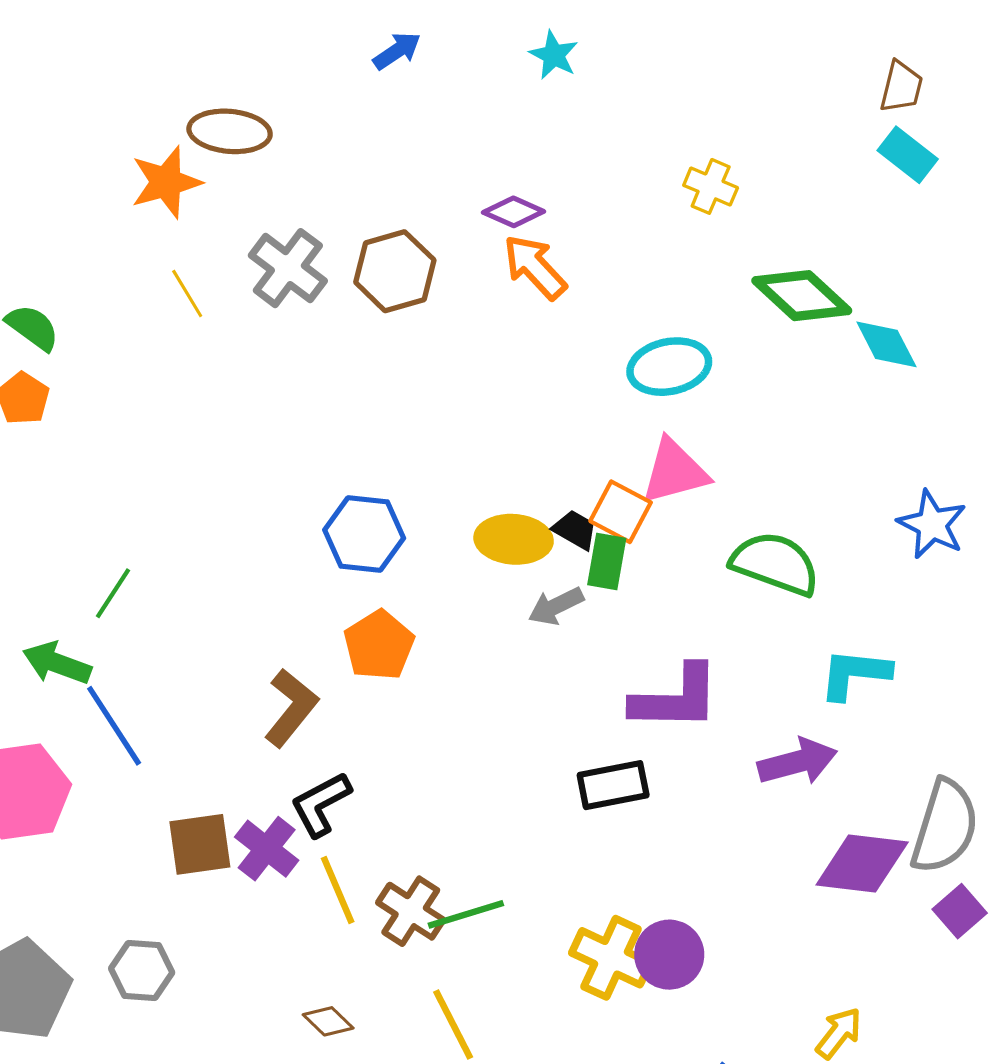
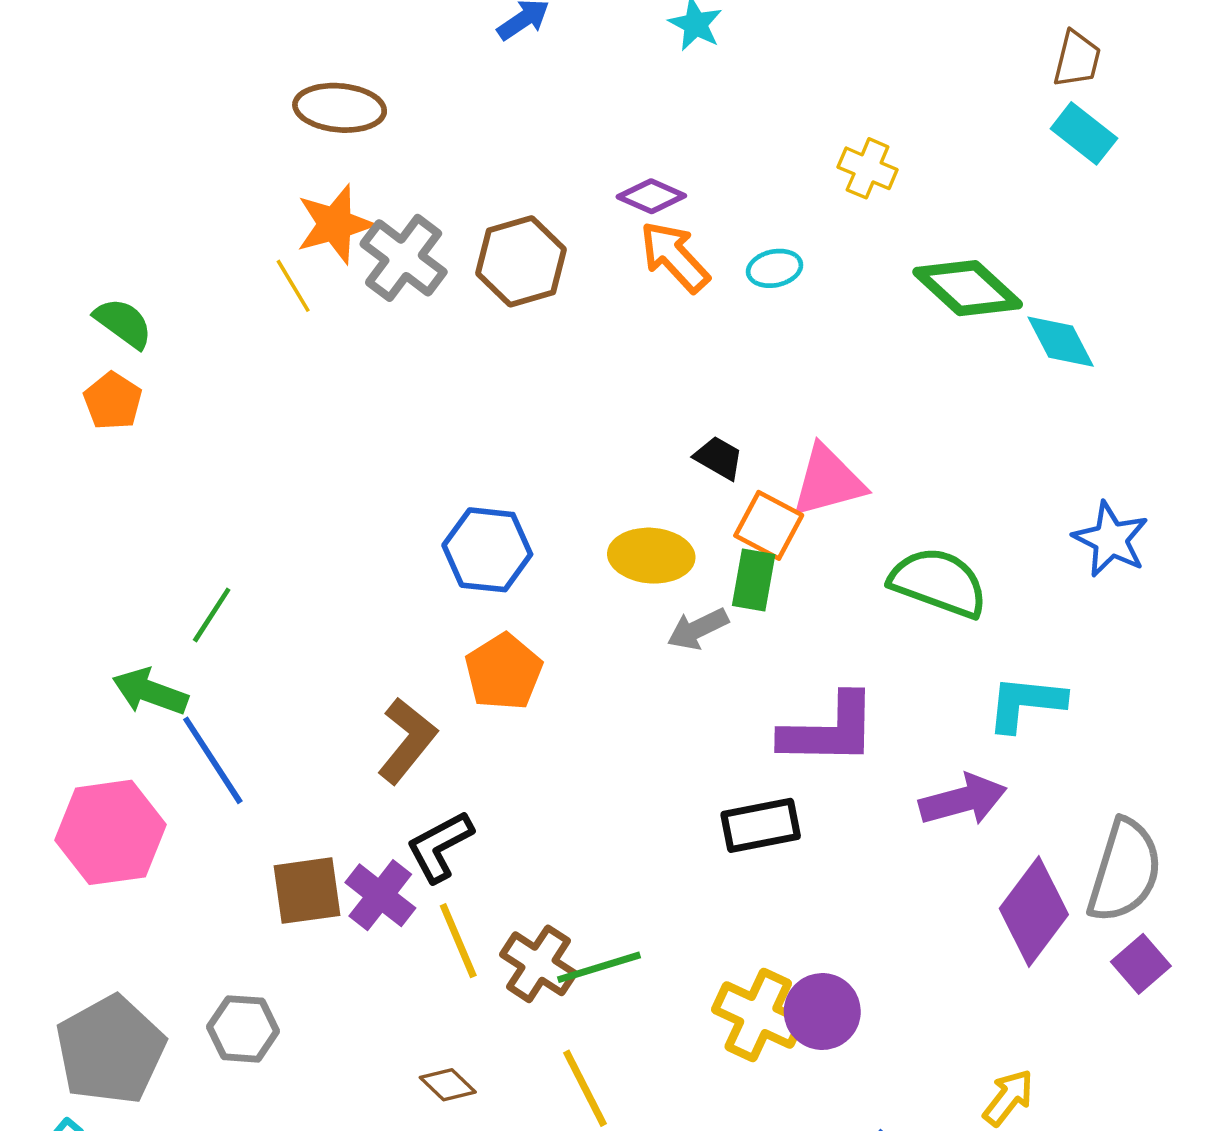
orange star: (166, 182) -> (335, 224), moved
cyan ellipse: (669, 367) -> (775, 268), moved, size x0.6
black trapezoid: (575, 530) -> (719, 458), moved
purple diamond: (862, 863) -> (1034, 911), turned -60

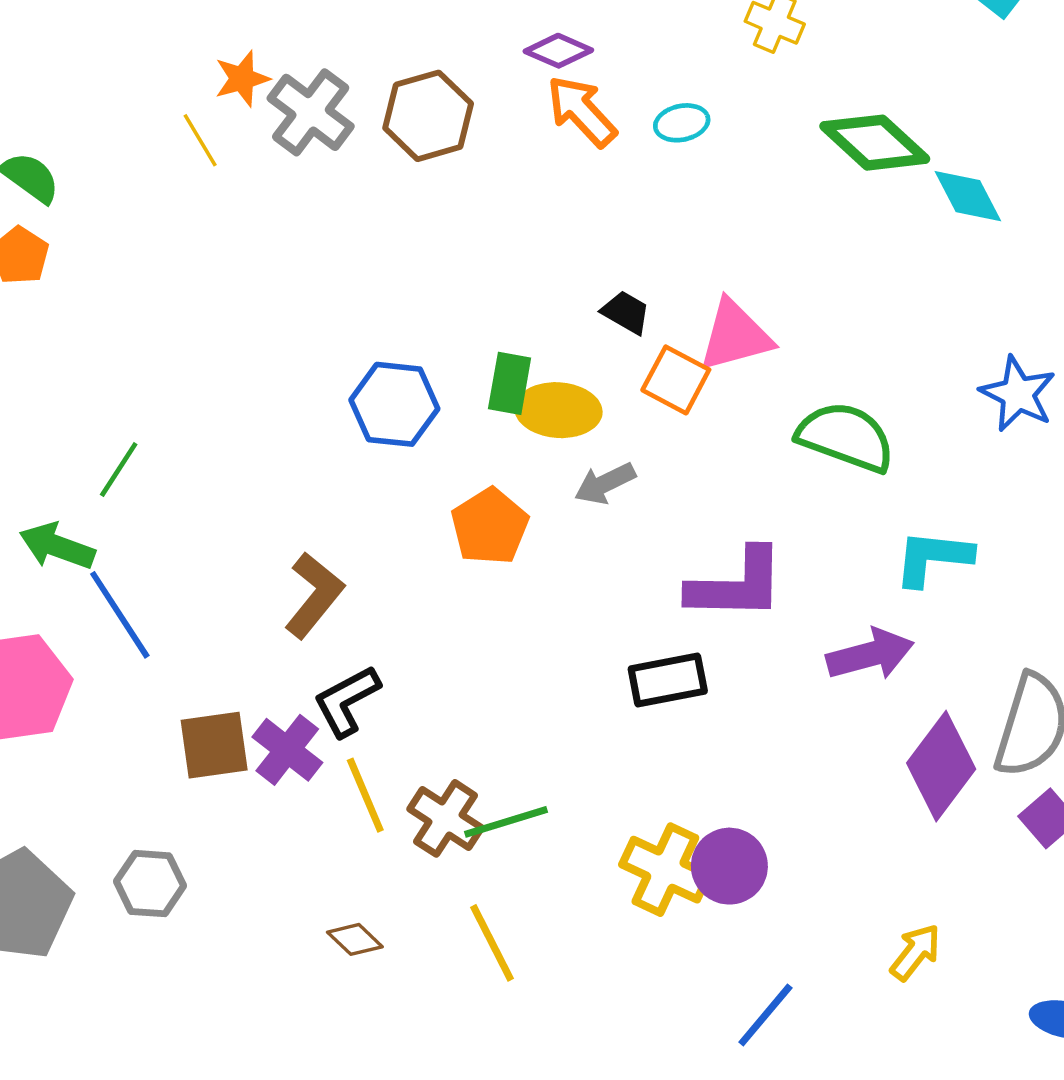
orange star: (335, 224) -> (242, 79), size x0.7
green rectangle: (754, 580) -> (510, 383), moved
orange pentagon: (504, 672) -> (490, 526), moved

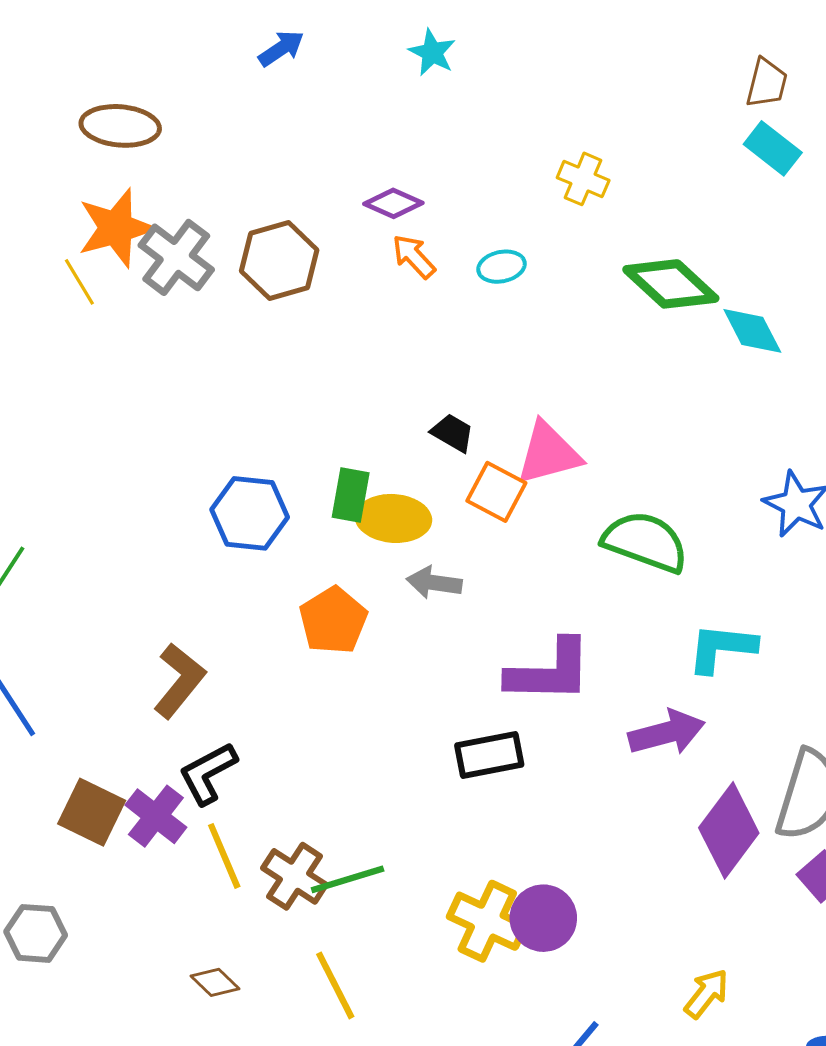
orange star: (242, 79) -> (116, 228), size x1.6
orange arrow: (582, 111) -> (414, 256), size x0.7
gray arrow: (605, 483) -> (434, 583), turned 34
brown square: (214, 745) -> (92, 812), turned 34

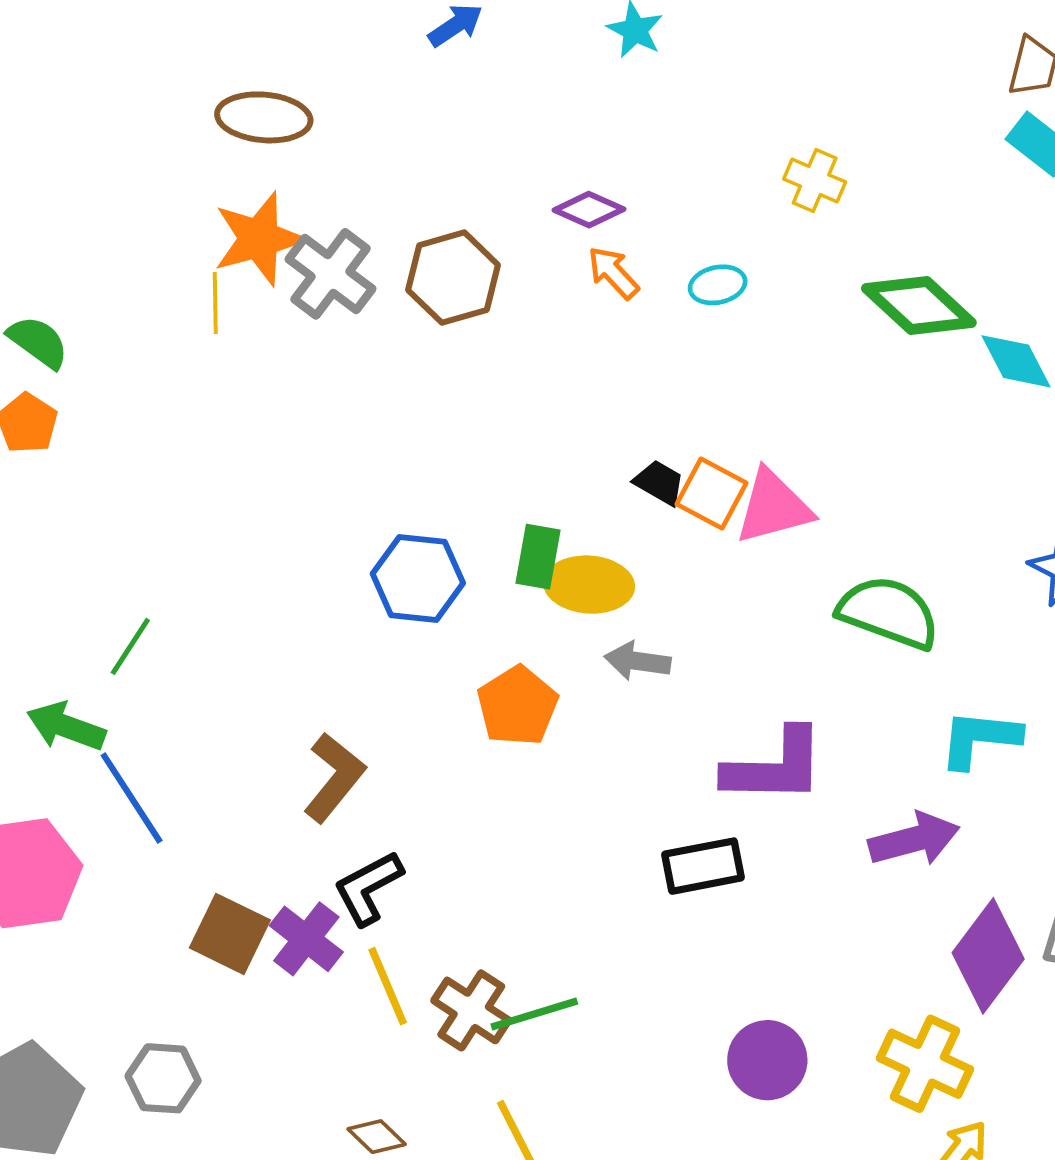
yellow line: (79, 282) -> (215, 303), turned 30
orange square: (496, 492) -> (711, 494), moved
yellow cross: (487, 921) -> (925, 1064), moved

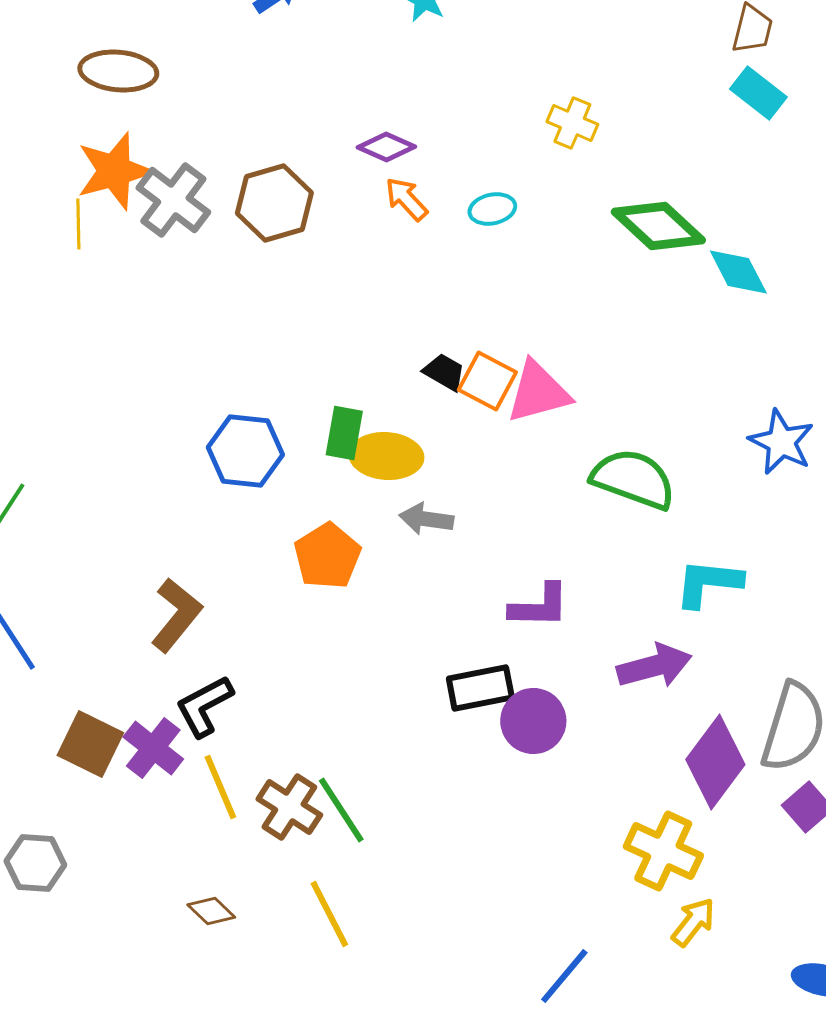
purple L-shape: (775, 767) -> (539, 606), size x0.7
green line: (534, 1014) -> (341, 810), turned 74
purple circle: (767, 1060) -> (533, 721), moved

